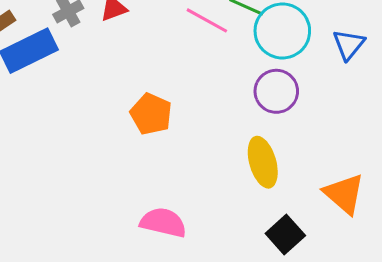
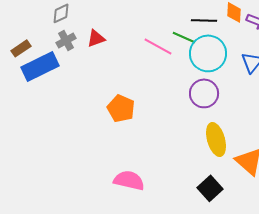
yellow ellipse: (263, 162) -> (216, 139), moved

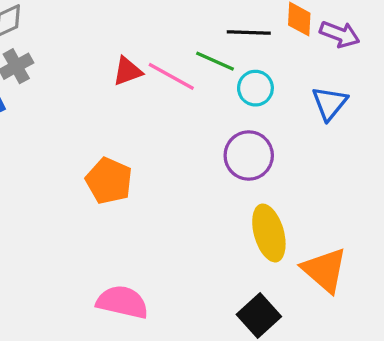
red triangle: (96, 38) -> (127, 71), moved
cyan circle: (208, 53) -> (255, 88), size x0.6

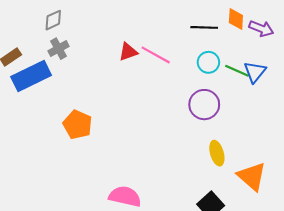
green line: (215, 61) -> (237, 71), moved
orange pentagon: (109, 181) -> (78, 125), moved
yellow ellipse: (269, 233) -> (217, 153), size x0.7

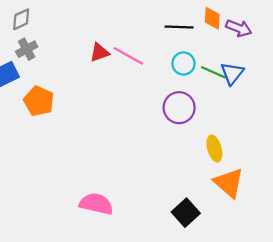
orange pentagon: (78, 125) -> (39, 101), moved
yellow ellipse: (217, 153) -> (214, 149), moved

